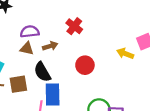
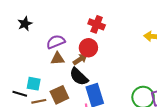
brown arrow: (50, 46) -> (80, 59), moved
red circle: (85, 65) -> (88, 48), moved

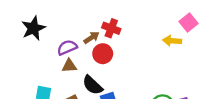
black star: (25, 24) -> (33, 28), size x1.5
brown arrow: (80, 59) -> (91, 38), moved

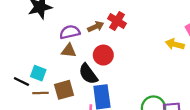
red circle: (103, 54) -> (103, 55), moved

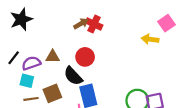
brown arrow: (96, 27) -> (81, 24), moved
purple semicircle: (70, 32) -> (31, 63), moved
black line: (21, 81) -> (14, 58), moved, turned -72

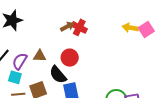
yellow arrow: (150, 39) -> (130, 28), moved
purple semicircle: (31, 63) -> (20, 61), turned -42

